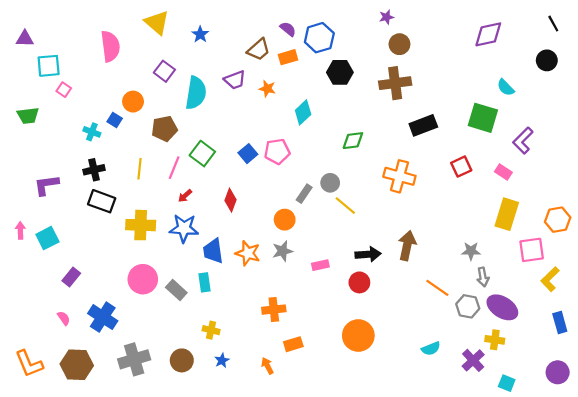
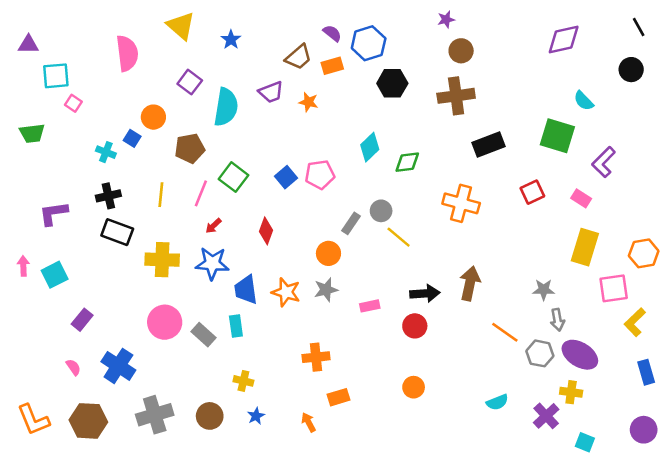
cyan diamond: (303, 112) -> (370, 147), moved
orange circle: (358, 336) -> (414, 387), size x0.6

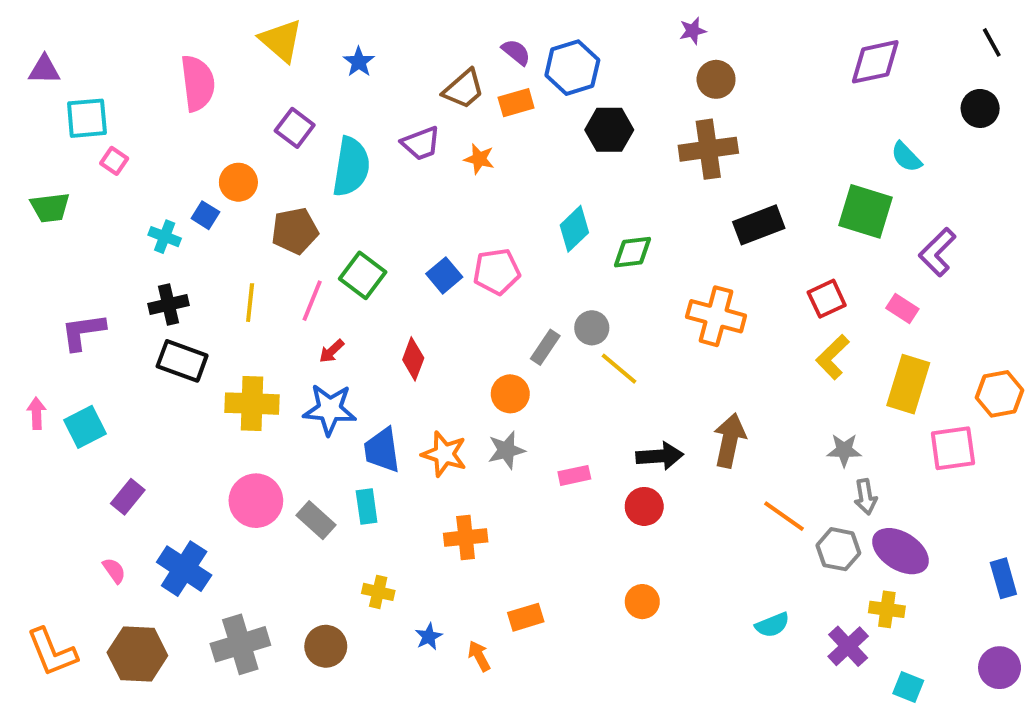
yellow L-shape: (635, 322) -> (833, 357), moved
orange cross: (316, 357) -> (466, 538), moved
blue star: (256, 416) -> (429, 637), moved

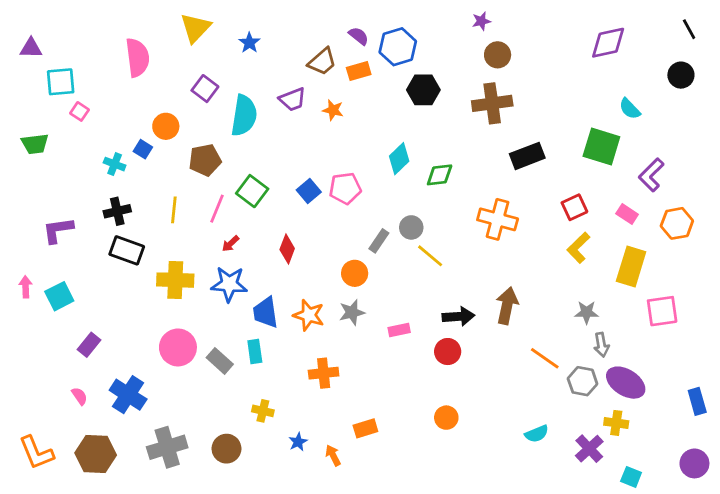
yellow triangle: (281, 40) -> (195, 28), turned 32
orange hexagon: (1000, 394) -> (677, 223), moved

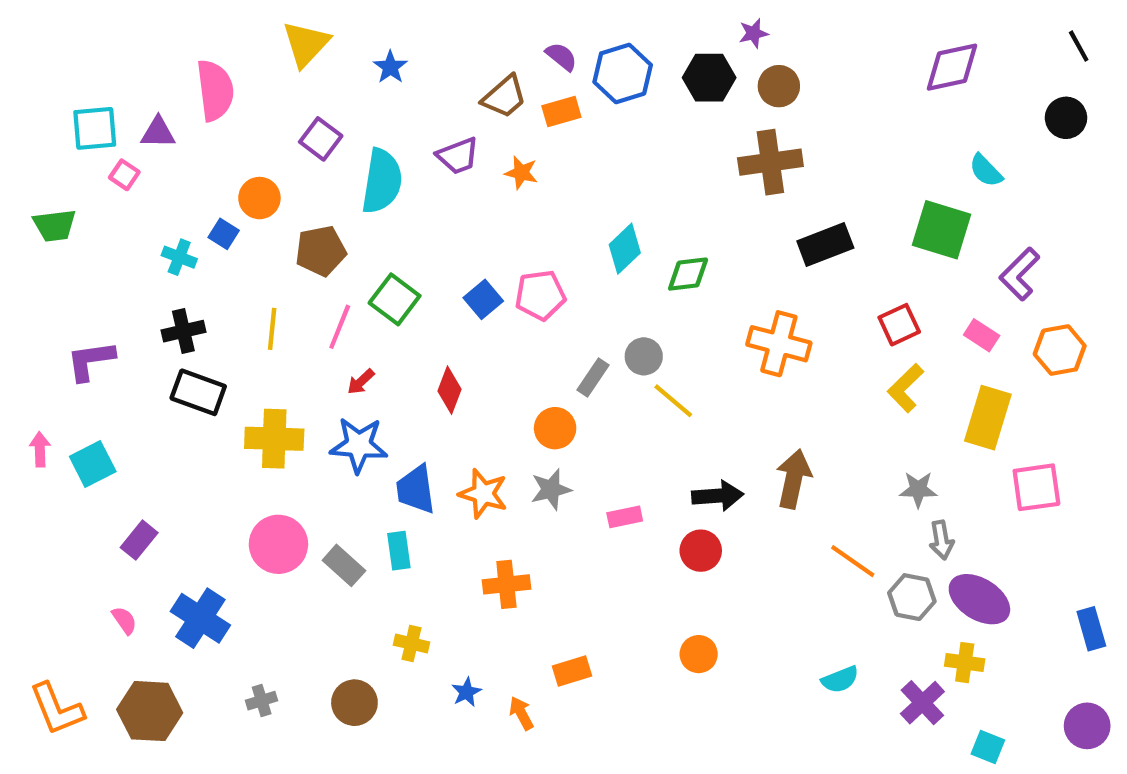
purple triangle: (31, 48) -> (158, 133), moved
black hexagon: (423, 90) -> (709, 78), moved
gray cross: (167, 447) -> (262, 701), size x0.5

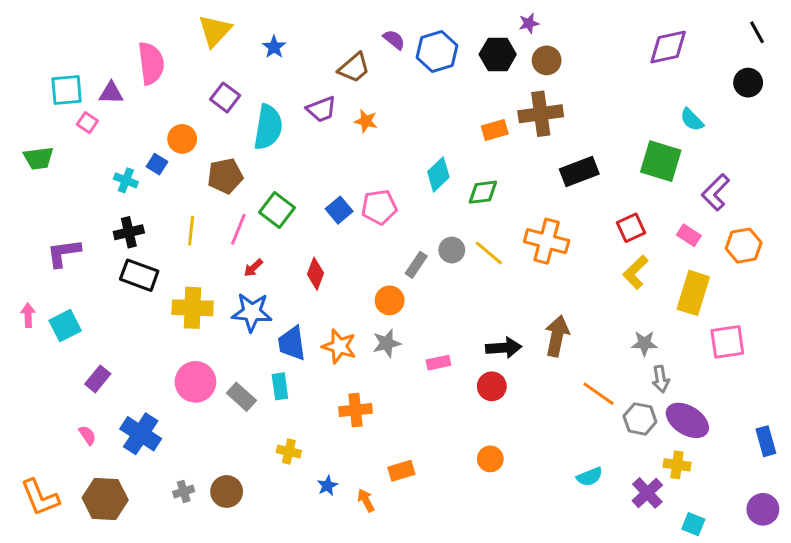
orange rectangle: (561, 111) -> (495, 130), moved
yellow line: (673, 401) -> (489, 253), moved
brown circle: (354, 703) -> (227, 492), moved

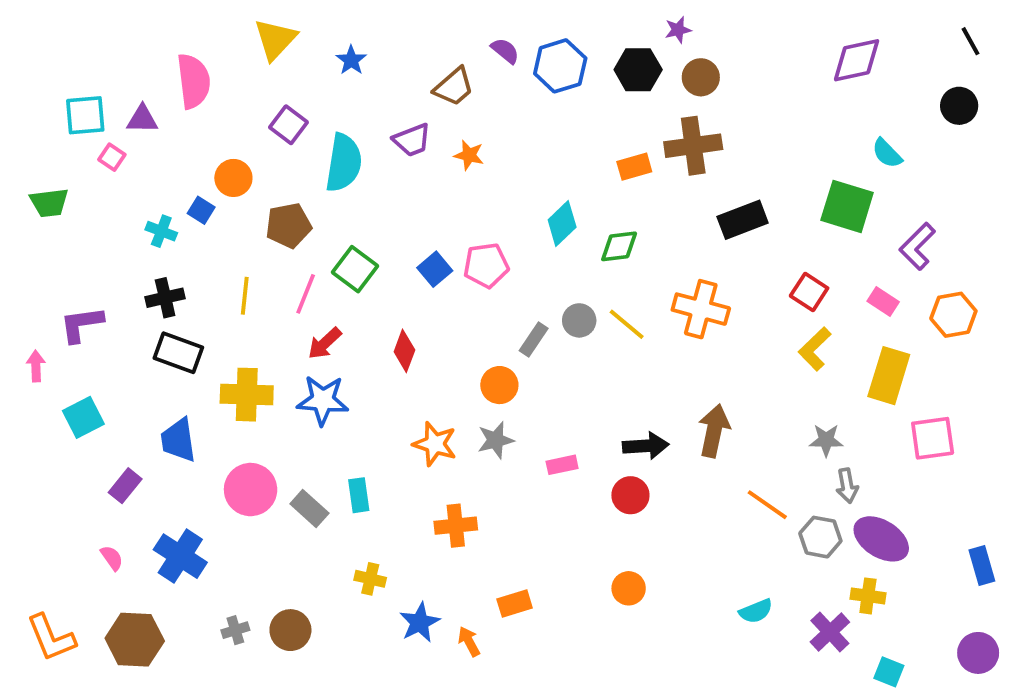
red square: (631, 228) -> (809, 292), turned -32
red arrow: (253, 268) -> (325, 343), size x1.4
pink arrow: (28, 315) -> (36, 366), moved
blue trapezoid: (292, 343) -> (178, 440), moved
blue star: (327, 486) -> (420, 623), size x1.5

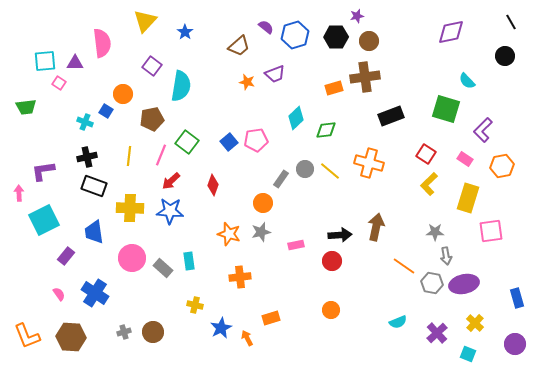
purple trapezoid: (412, 140) -> (275, 74), moved
cyan square: (83, 417) -> (44, 220), size x1.4
purple ellipse: (881, 539) -> (464, 284), turned -44
yellow cross: (868, 596) -> (475, 323), moved, turned 36

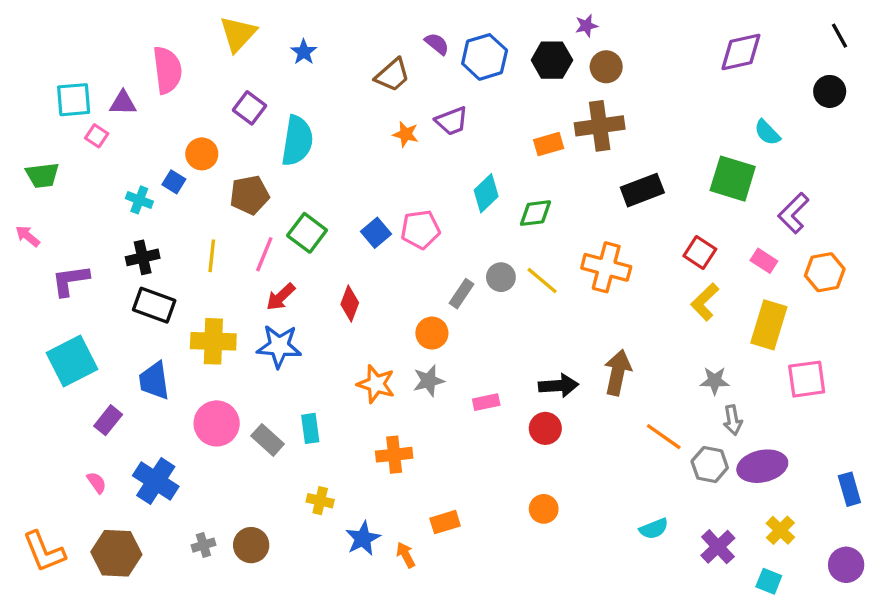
pink arrow: (19, 193) -> (28, 236), moved, turned -49

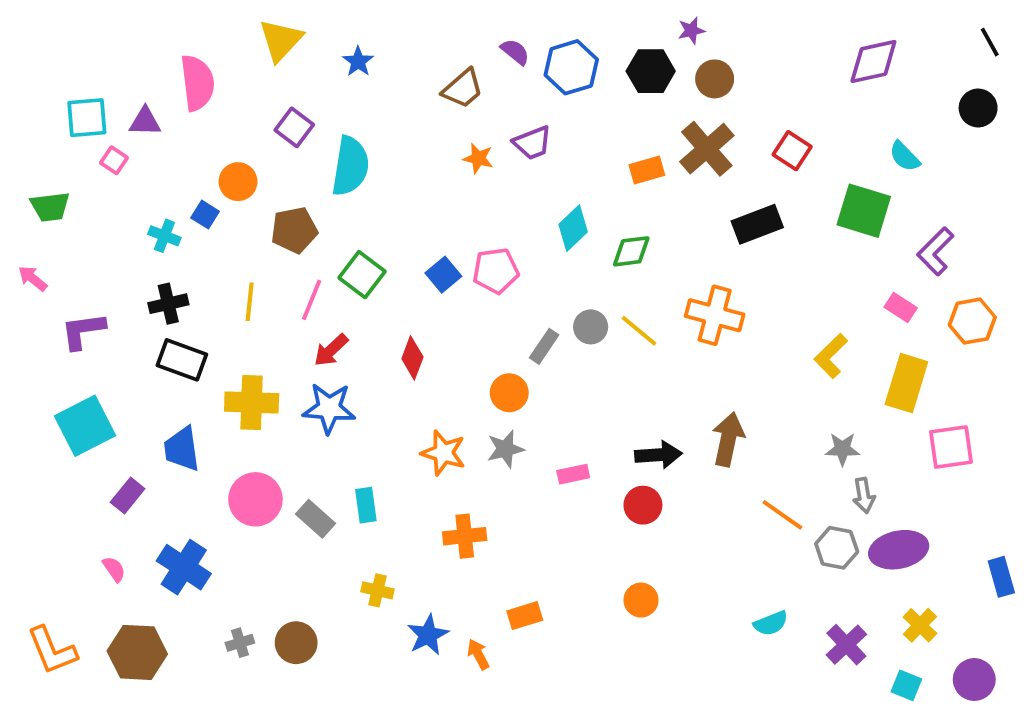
brown cross: (600, 126) -> (707, 149), turned -33
red square: (700, 253) -> (792, 151), moved
purple circle: (846, 565) -> (974, 680), moved

